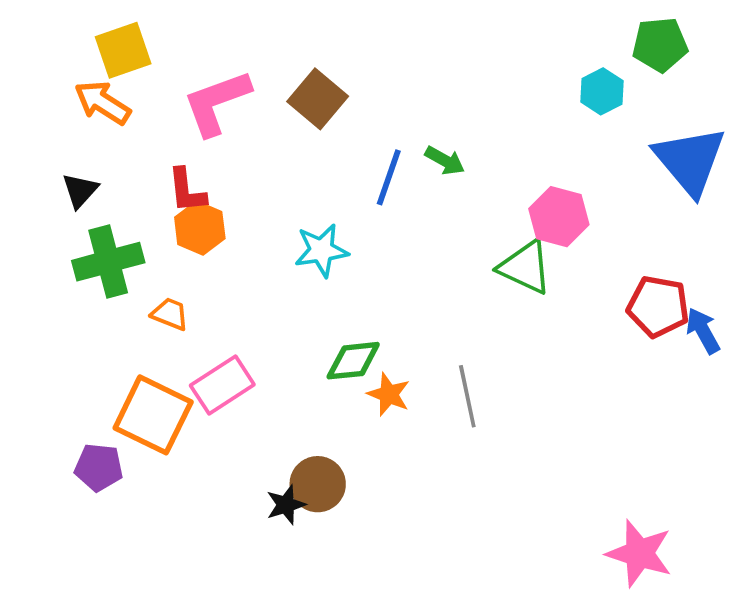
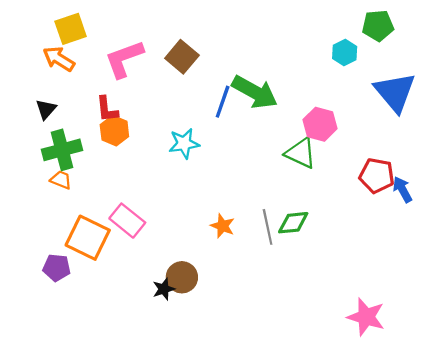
green arrow: (445, 161) -> (255, 92), size x2.0
orange trapezoid: (170, 314) -> (61, 180), moved
green diamond: (353, 361) -> (293, 223), moved
pink rectangle: (222, 385) -> (127, 221), turned 72

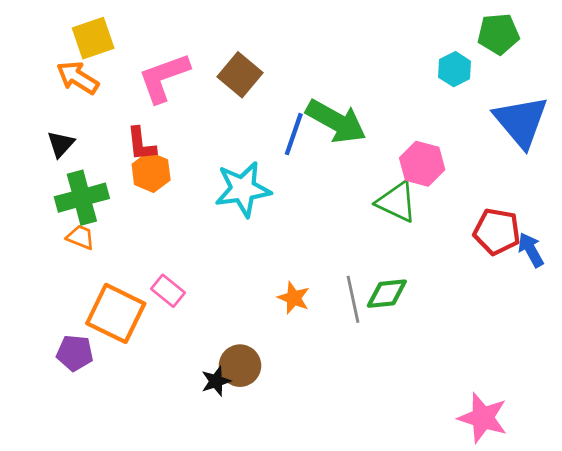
cyan star: (184, 143) -> (243, 189), size x1.4
pink rectangle: (127, 221) -> (168, 291), size x0.7

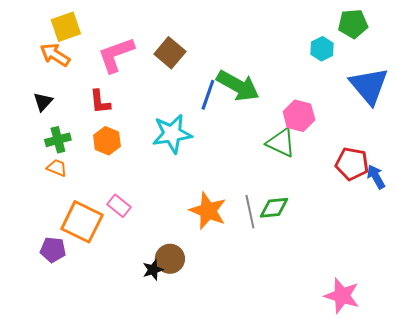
orange hexagon: (151, 172) -> (107, 141), moved
green cross: (82, 198) -> (58, 140), size x0.7
orange star: (294, 298) -> (208, 211), size x1.6

